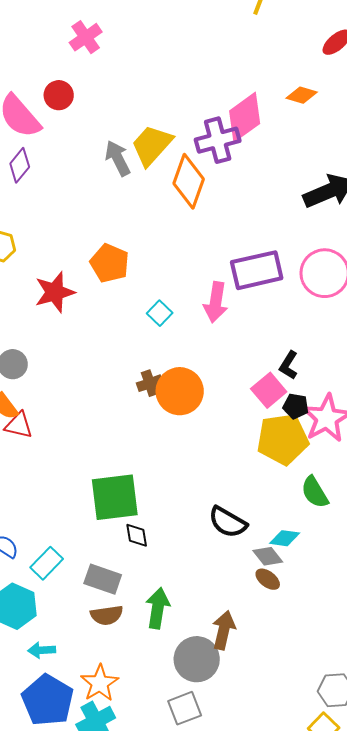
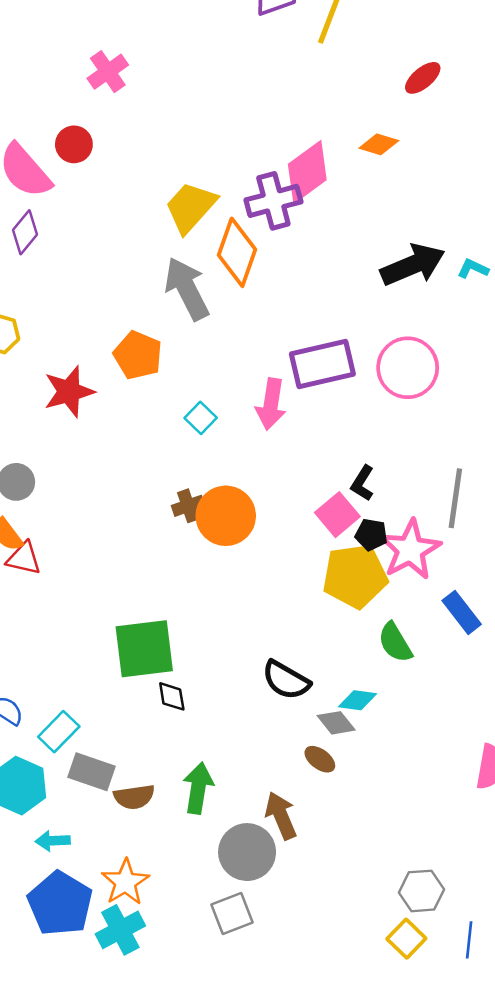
gray arrow: (118, 158) -> (187, 289), moved, size x1.4
gray rectangle: (103, 579) -> (91, 772), moved
brown ellipse: (268, 579) -> (320, 759), moved
brown arrow: (224, 630) -> (281, 816), turned -36

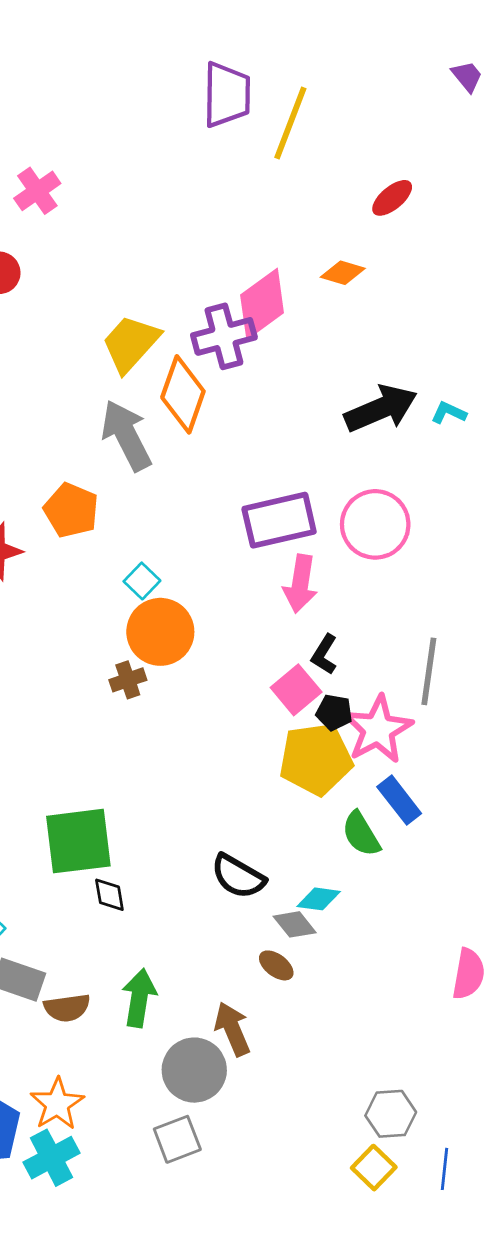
pink arrow: (271, 404) -> (300, 584), moved
orange circle: (226, 516) -> (160, 632), moved
blue rectangle: (462, 612) -> (399, 800), moved

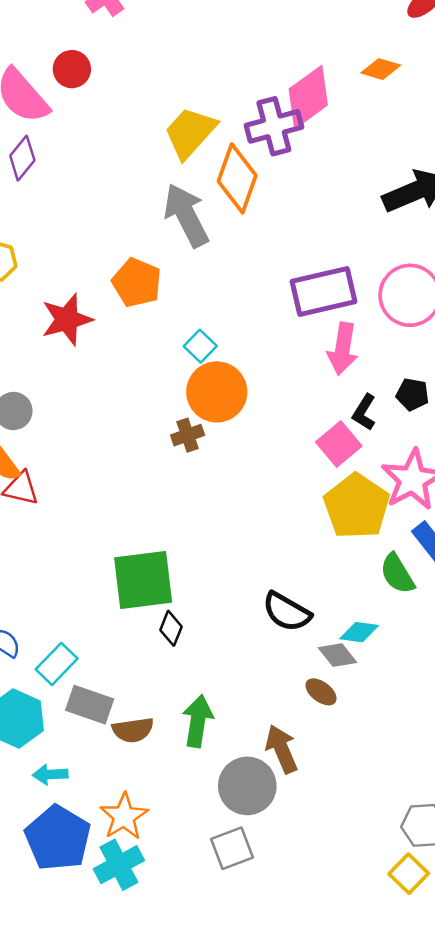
black pentagon: (334, 712) -> (413, 394), moved
yellow pentagon: (316, 759) -> (357, 506), turned -30
black diamond: (109, 895) -> (171, 628), turned 32

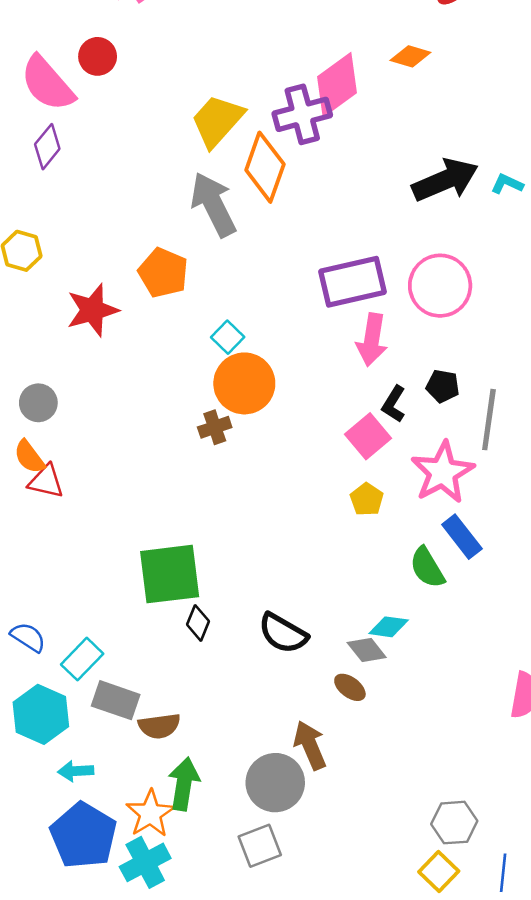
yellow pentagon: (357, 506) -> (367, 499), moved, size x0.5
black semicircle: (287, 612) -> (283, 633), moved
green arrow: (198, 721) -> (184, 784), moved

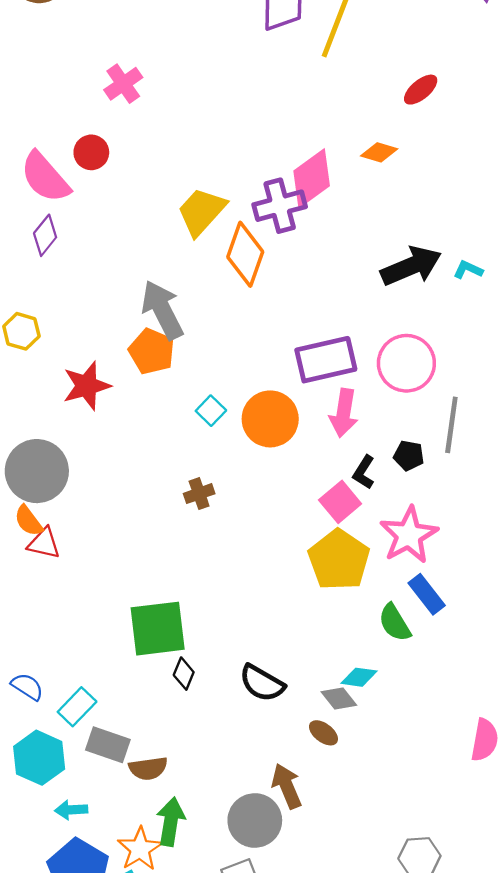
gray arrow: (213, 204) -> (162, 310), moved
orange circle: (244, 383) -> (270, 419), moved
gray circle: (38, 403) -> (37, 471), size x1.8
gray line: (489, 420) -> (451, 425), moved
yellow pentagon: (367, 499) -> (339, 560), size x2.0

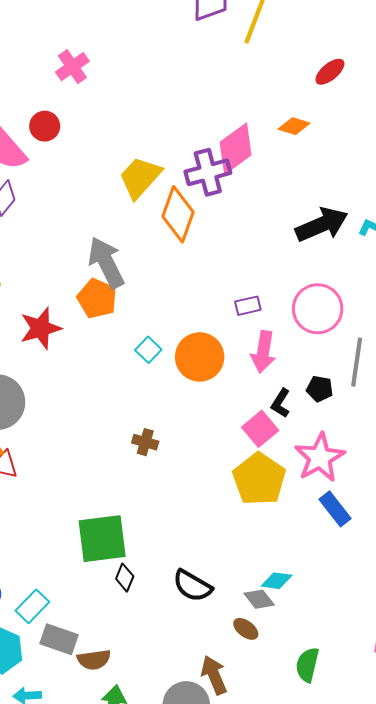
purple rectangle: (326, 360) -> (248, 306), size x0.5
brown cross: (199, 494) -> (145, 442), moved, turned 35
green semicircle: (395, 623) -> (307, 665), moved, turned 44

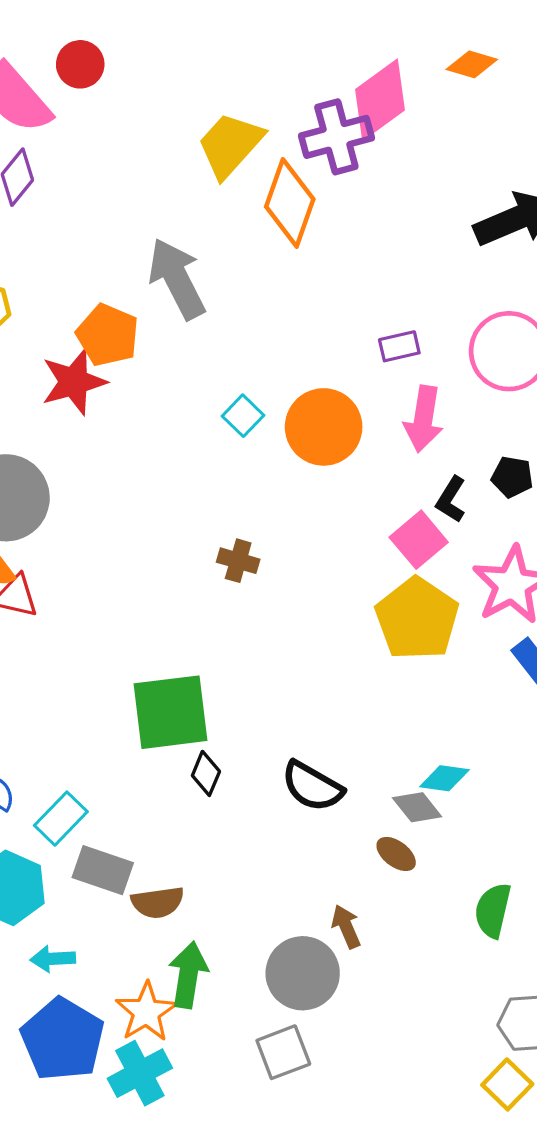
orange pentagon: (97, 298) -> (108, 335), moved
brown arrow: (214, 675) -> (346, 927), size x0.7

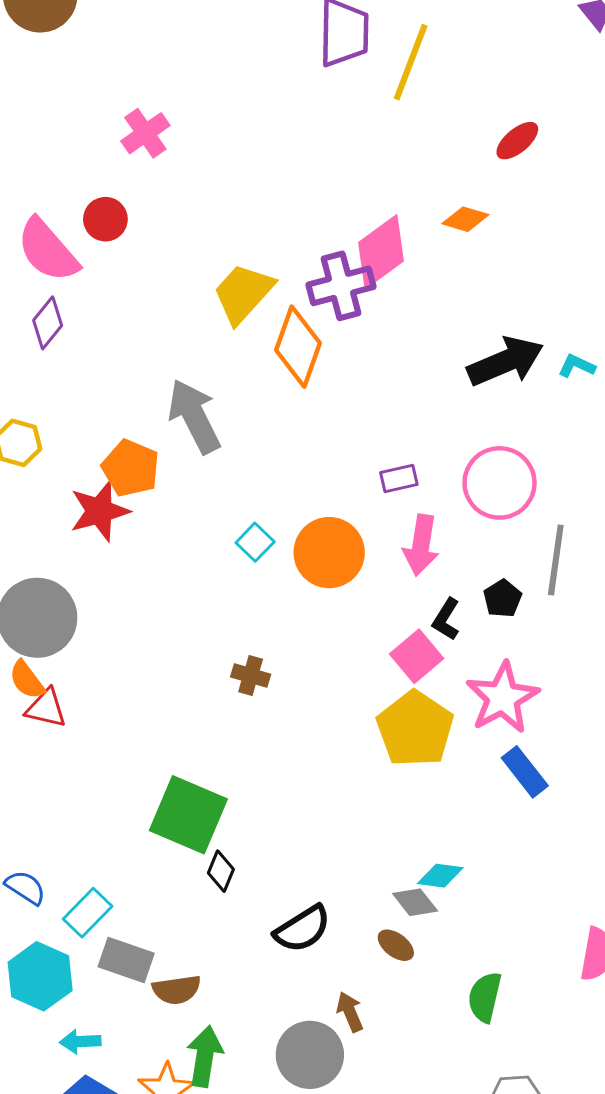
black pentagon: (512, 477) -> (502, 598), turned 30
green square: (170, 712) -> (188, 815), turned 30
black semicircle: (312, 786) -> (302, 929), moved, turned -62

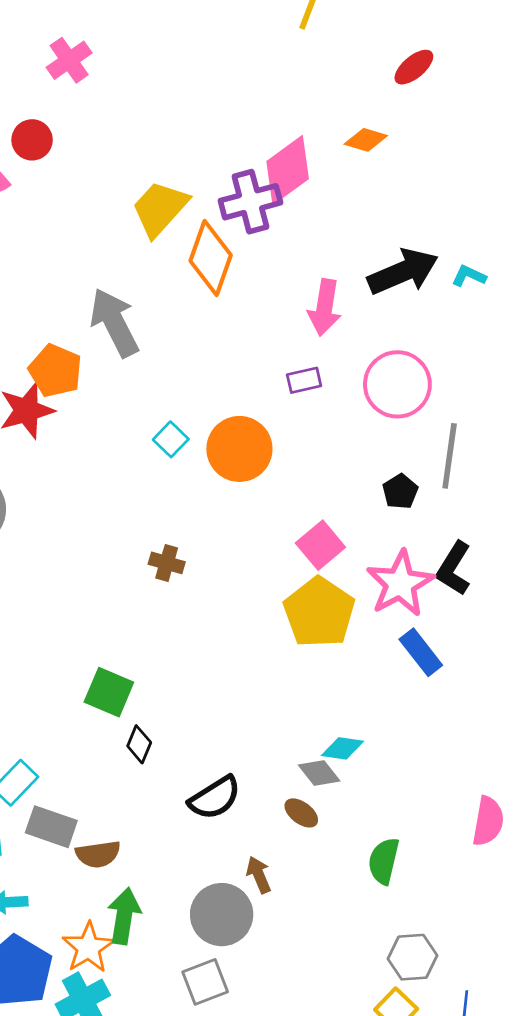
pink arrow: (421, 545) -> (325, 307), moved
black L-shape: (446, 619) -> (454, 568), moved, size x1.4
green square: (188, 815) -> (109, 692), size x0.7

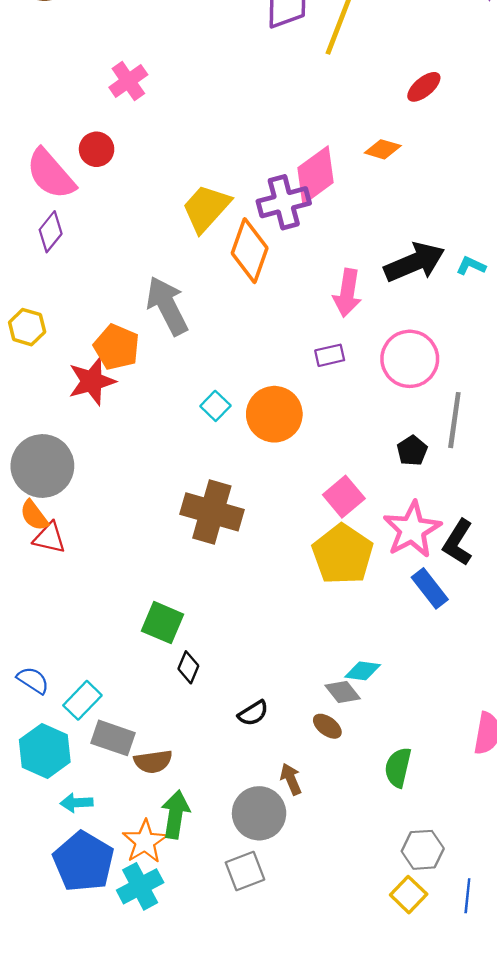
brown cross: (167, 563) -> (212, 512), size x2.0
black L-shape: (454, 568) -> (458, 543), moved
black semicircle: (215, 798) -> (253, 713), size x0.7

